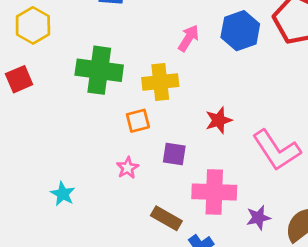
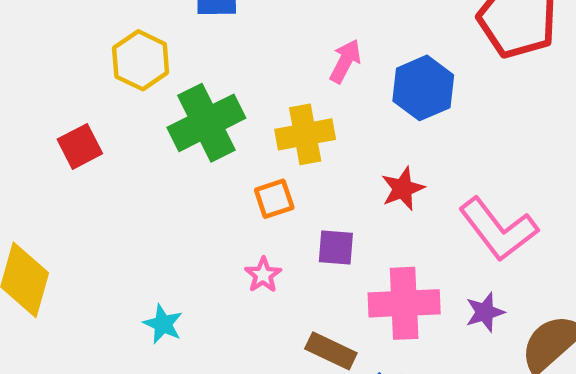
yellow hexagon: (33, 25) -> (141, 60), moved
blue hexagon: (240, 31) -> (423, 88), moved
green cross: (99, 70) -> (206, 123), turned -30
purple star: (258, 218) -> (485, 312), moved

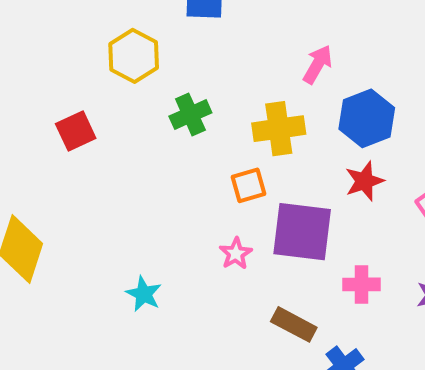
blue hexagon: (423, 88) -> (367, 118), moved
green cross: (206, 123) -> (190, 114), size x0.6
purple square: (336, 248) -> (302, 232), size x1.8
pink cross: (404, 303) -> (361, 284), size x0.6

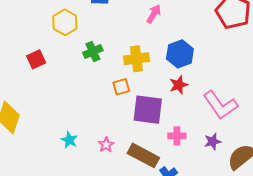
pink arrow: (318, 64) -> (154, 14), moved
pink star: (236, 254) -> (106, 145), moved
brown rectangle: (294, 324) -> (143, 155), size x1.4

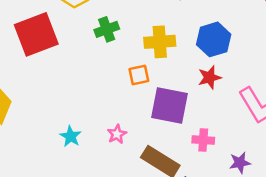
red square: (36, 59) -> (36, 34), size x1.8
purple star: (213, 141) -> (240, 163), moved
pink star: (106, 145) -> (117, 134), moved

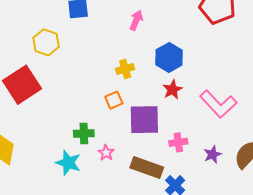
green cross: (107, 29) -> (84, 133), moved, turned 30
yellow cross: (160, 42) -> (125, 69), size x0.7
cyan star: (70, 136) -> (68, 163), size x1.4

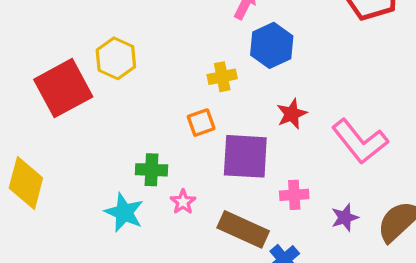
yellow hexagon: (46, 42) -> (116, 58), moved
blue hexagon: (169, 57) -> (272, 45), moved

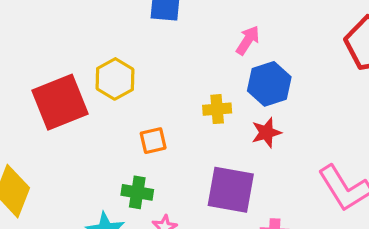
red star: (292, 114) -> (266, 133), moved
orange square: (201, 123) -> (153, 141), moved

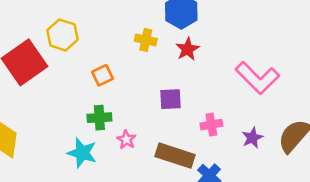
yellow cross: (217, 109) -> (146, 40), turned 30
purple square: (231, 190) -> (170, 99), size x0.6

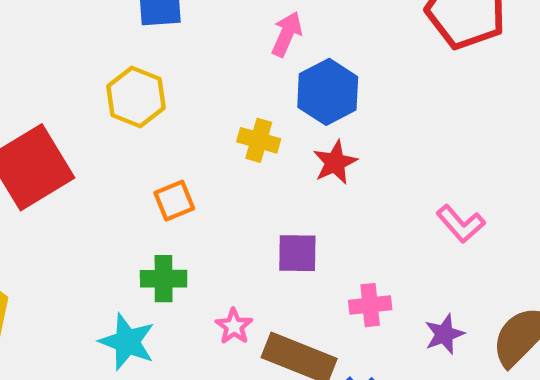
yellow hexagon: (62, 35) -> (136, 97), moved
pink L-shape: (257, 78) -> (461, 224), size x0.6
pink star: (126, 140) -> (234, 326), moved

